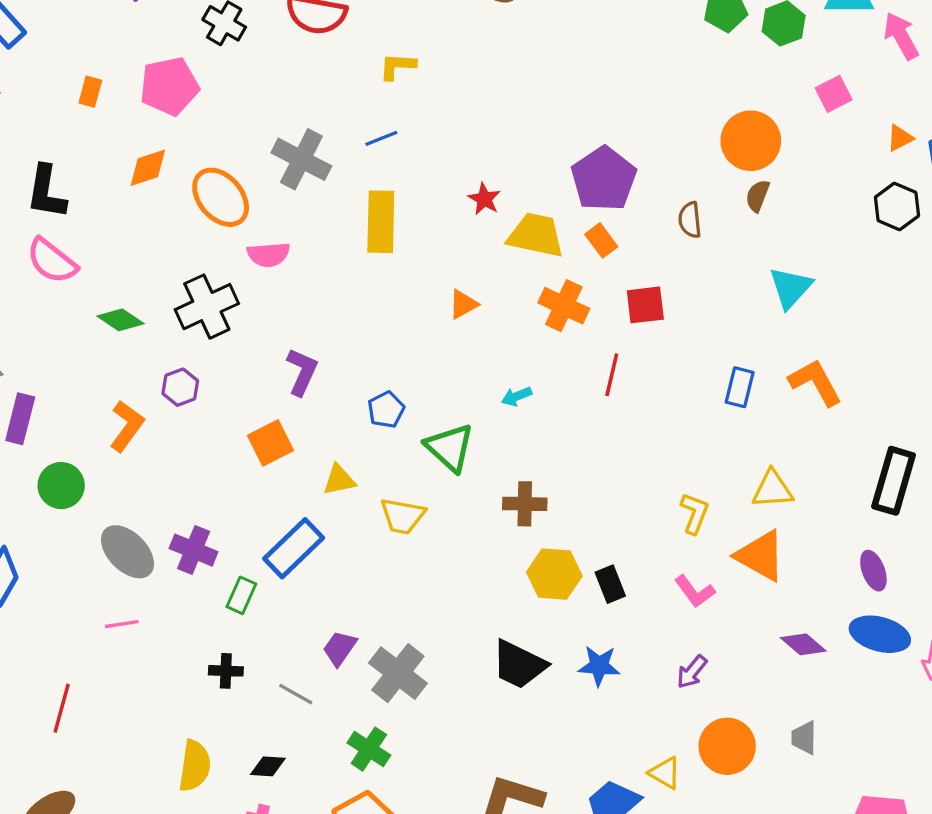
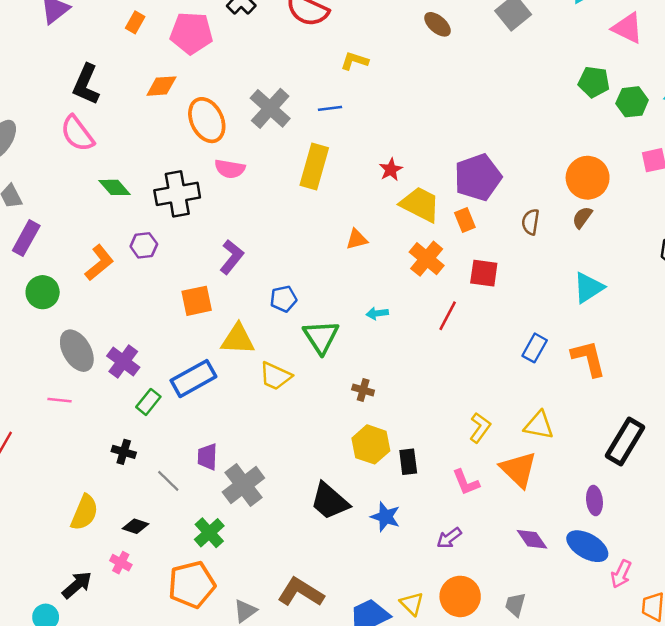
yellow triangle: (339, 480) -> (238, 339), size x1.4
brown cross: (525, 504) -> (363, 390), size x0.7
purple trapezoid: (340, 648) -> (207, 457), turned -48

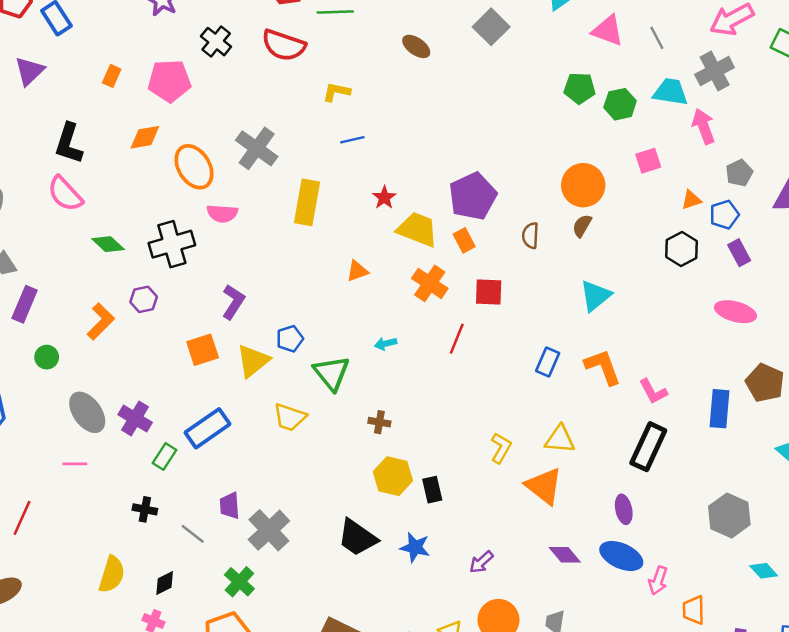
blue line: (330, 108) -> (352, 140), moved
green circle: (43, 292) -> (47, 357), size x0.7
yellow triangle: (238, 339) -> (253, 361), moved, turned -36
pink L-shape: (466, 482) -> (653, 391), moved
black diamond: (136, 526) -> (165, 583), turned -40

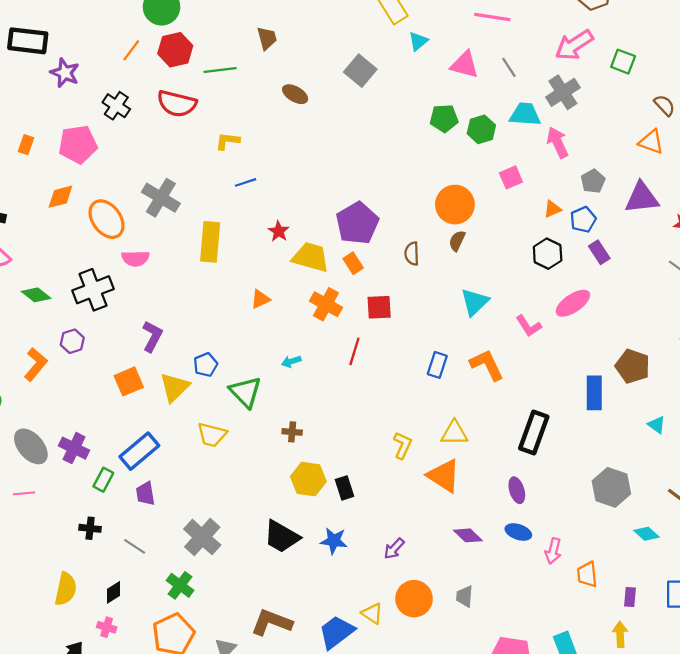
pink ellipse: (735, 312) -> (573, 303), moved, turned -44
pink L-shape: (653, 391) -> (529, 326), moved
purple trapezoid: (230, 506) -> (145, 494), moved
blue ellipse: (621, 556) -> (518, 532), size x0.7

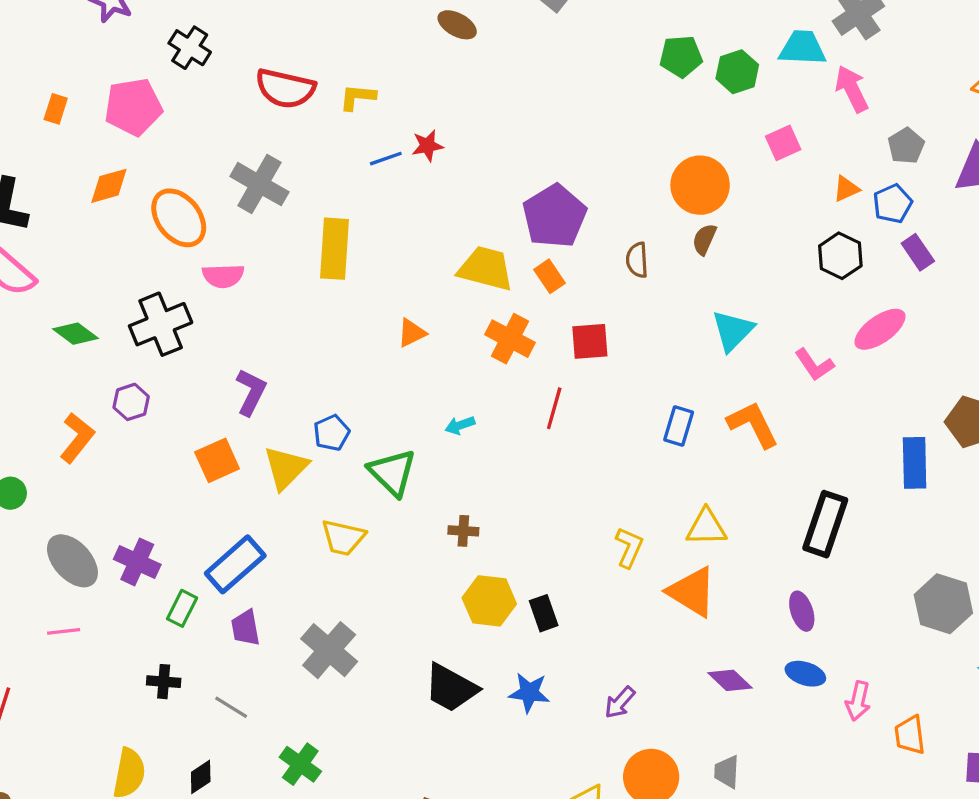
red semicircle: (177, 104) -> (285, 88), moved
red star: (279, 231) -> (427, 146), moved, turned 30
gray cross: (202, 537) -> (329, 650), moved

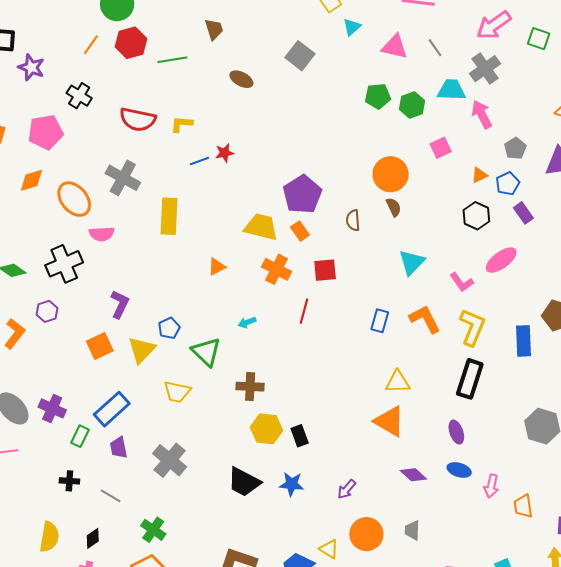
brown semicircle: (704, 239) -> (394, 207), turned 132
brown cross: (463, 531) -> (250, 387), size x1.5
yellow L-shape: (629, 547) -> (472, 327), moved, size x1.5

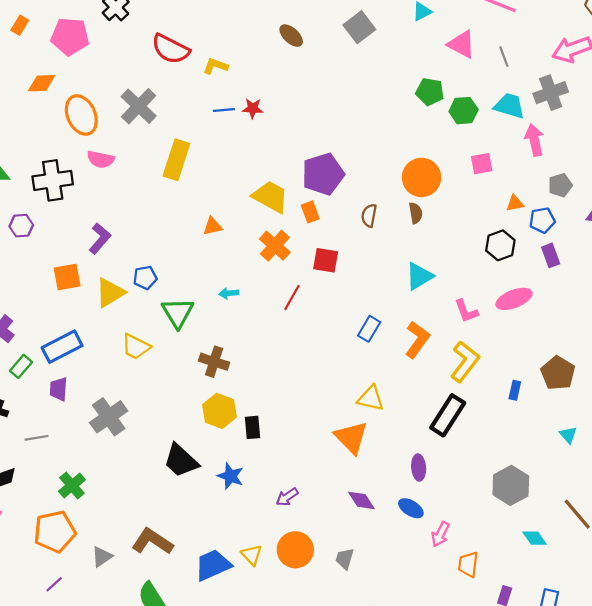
orange L-shape: (425, 319) -> (417, 340), turned 48
blue rectangle: (523, 341) -> (515, 390), size x0.6
gray line: (111, 496) -> (37, 438), turned -55

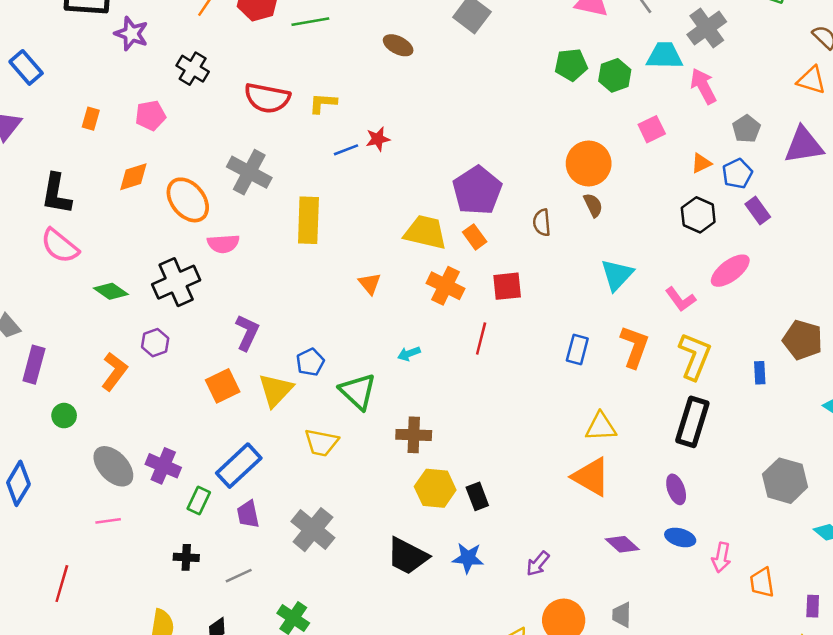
pink pentagon: (70, 36) -> (150, 115), size x0.7
orange triangle: (213, 226) -> (370, 284), turned -42

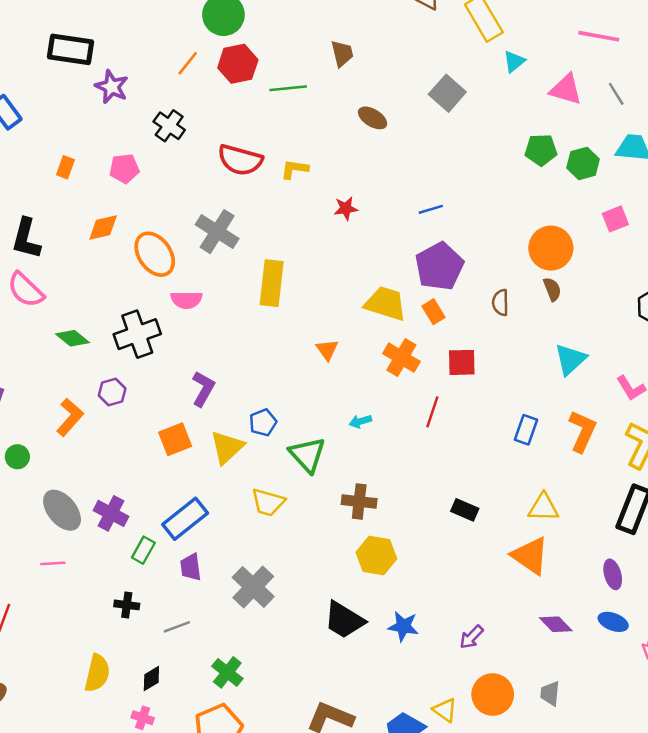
blue line: (346, 150) -> (431, 209), moved
black rectangle: (477, 496) -> (465, 510), moved, turned -50

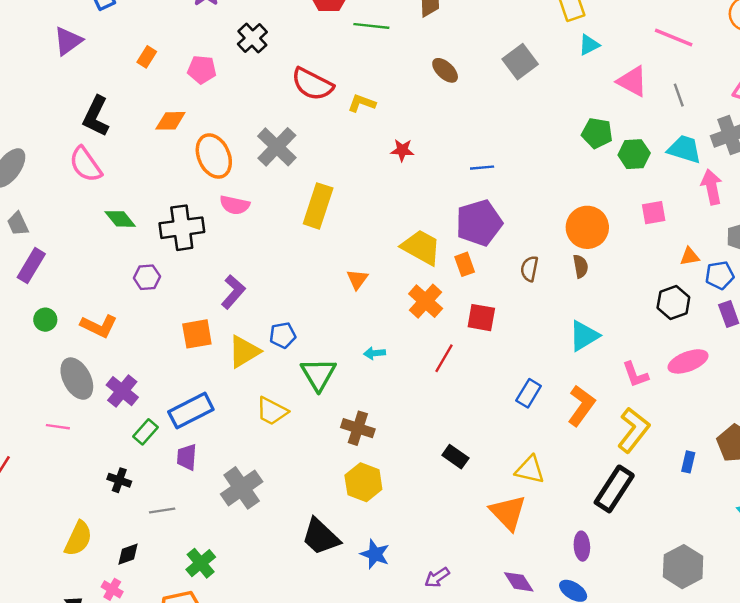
orange L-shape: (70, 417) -> (99, 326), moved, turned 63

